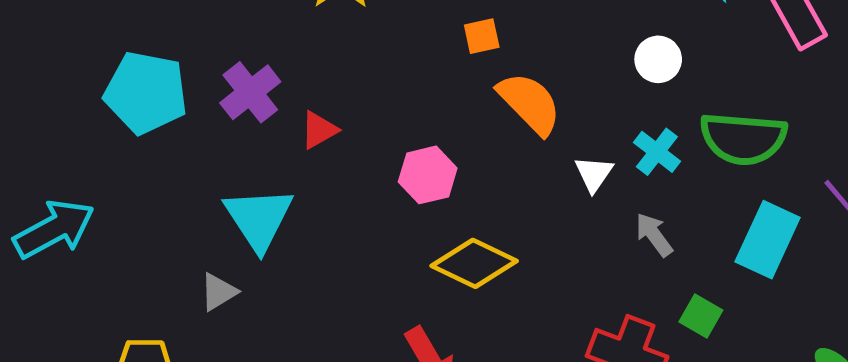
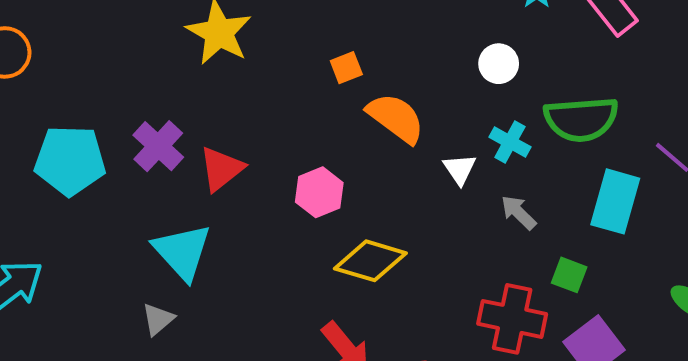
red triangle: (319, 130) -> (221, 169), size x1.4

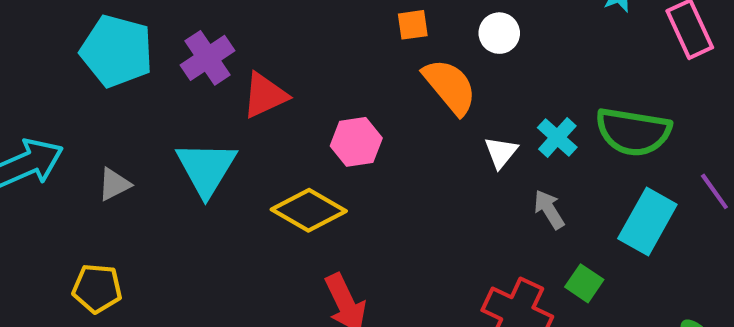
white circle: (499, 64) -> (499, 33), moved
yellow diamond: (370, 261) -> (309, 210), moved
gray triangle: (158, 319) -> (114, 184), moved

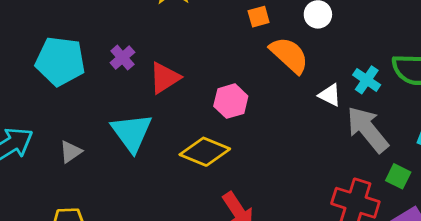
purple cross: (208, 58) -> (122, 58), size x0.7
white triangle: (501, 152) -> (330, 95), turned -35
gray arrow: (549, 209) -> (368, 129), size x1.8

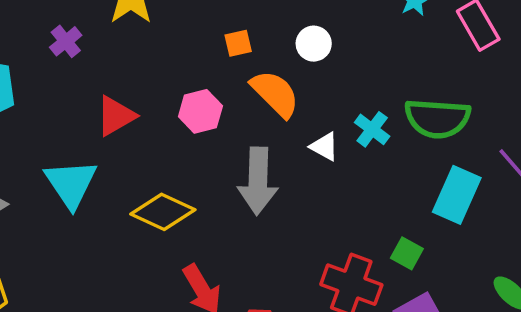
purple cross: (122, 58) -> (66, 41), moved
pink hexagon: (231, 101) -> (200, 111), moved
gray arrow: (368, 129) -> (258, 181), moved, turned -141

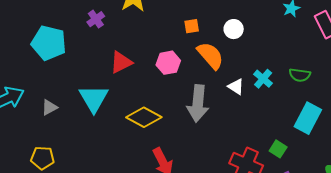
green semicircle: (437, 118) -> (300, 75), size x0.6

